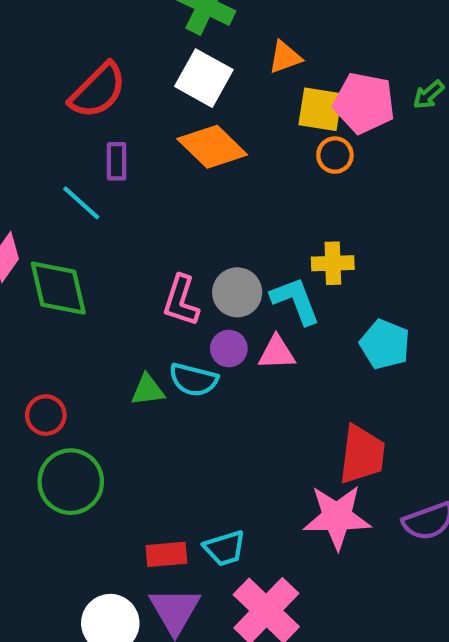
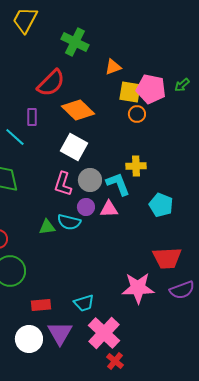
white square: (204, 78) -> (74, 147), moved
red semicircle: (98, 91) -> (51, 83), moved
red trapezoid: (362, 455) -> (167, 258), moved, turned 80
red rectangle: (166, 554) -> (41, 305), moved

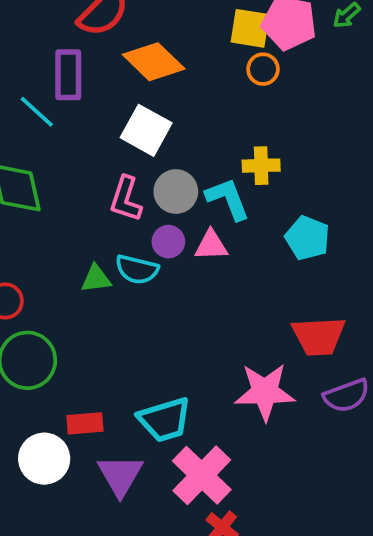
purple rectangle: (32, 117) -> (68, 75), size x1.5
cyan trapezoid: (84, 303) -> (165, 420), size x1.4
white circle: (29, 339) -> (44, 459), moved

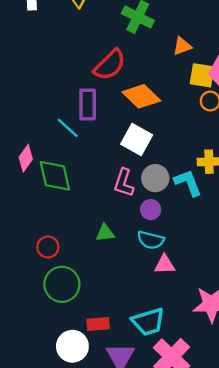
pink triangle: (211, 245) -> (165, 264), moved
cyan semicircle: (137, 269) -> (151, 240), moved

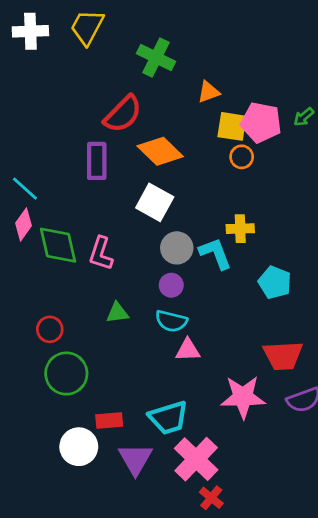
cyan line: (68, 128) -> (25, 189), moved
pink L-shape: (124, 183) -> (101, 253), moved

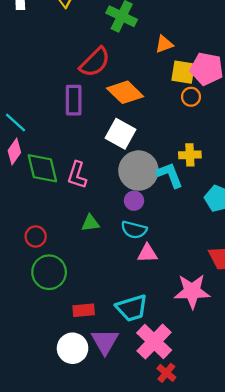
gray circle: (177, 248) -> (138, 171), size x1.5
white circle: (79, 447) -> (73, 348), moved

